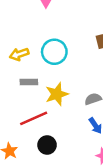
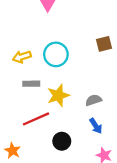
black circle: (47, 145) -> (62, 141), moved

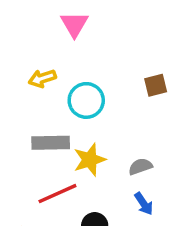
yellow arrow: (22, 57) -> (42, 78), moved
gray rectangle: (31, 84) -> (51, 143), size x1.5

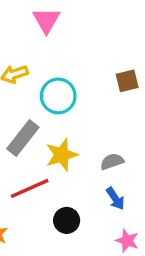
gray rectangle: (51, 143) -> (23, 138), turned -51

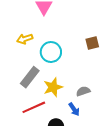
blue arrow: (115, 199) -> (74, 109), moved

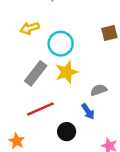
yellow star: (53, 87) -> (67, 72), moved

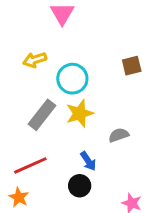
red line: (40, 109) -> (30, 165), moved
blue arrow: (88, 111) -> (88, 161), moved

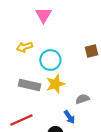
gray rectangle: (42, 115) -> (29, 85), turned 65
blue arrow: (88, 161) -> (69, 117), moved

